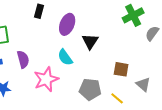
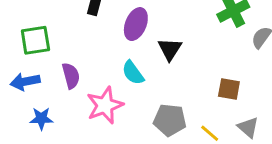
brown square: (121, 69) -> (229, 89), moved
gray triangle: (143, 84) -> (248, 127), moved

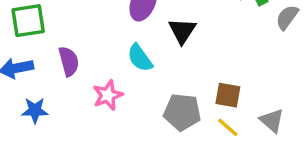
brown square: (229, 89) -> (228, 95), moved
pink star: (105, 105) -> (108, 95), size x0.7

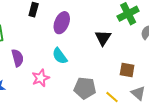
black triangle: (182, 31) -> (103, 38), moved
brown square: (228, 95) -> (127, 70), moved

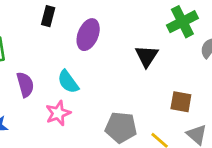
cyan semicircle: (60, 56) -> (68, 82), moved

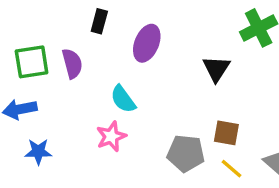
purple semicircle: (25, 85) -> (72, 64), moved
brown square: (181, 102) -> (226, 133), moved

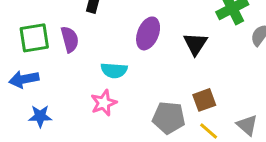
purple ellipse: (147, 43) -> (148, 33), moved
cyan semicircle: (123, 99) -> (114, 70), turned -50
brown square: (226, 133) -> (204, 100), turned -30

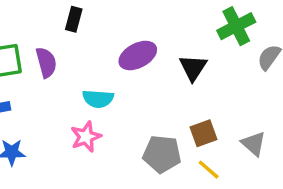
purple ellipse: (148, 33) -> (138, 56), turned 40
gray triangle: (247, 125) -> (254, 144), moved

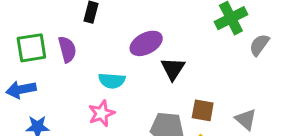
black triangle: (193, 68) -> (173, 69), moved
brown square: (203, 133) -> (203, 110), turned 30

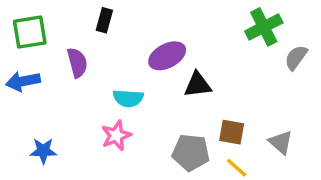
green square: (31, 48) -> (30, 32), moved
black triangle: (173, 69) -> (198, 85), turned 50
blue arrow: (21, 90) -> (23, 81), moved

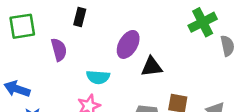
purple ellipse: (167, 56) -> (128, 44), turned -32
gray semicircle: (296, 58) -> (227, 46), turned 132
blue arrow: (23, 81) -> (17, 89), moved, turned 30

